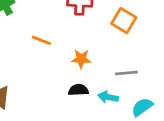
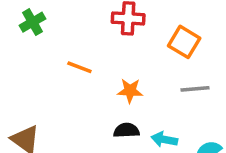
gray line: (127, 73) -> (195, 89), moved

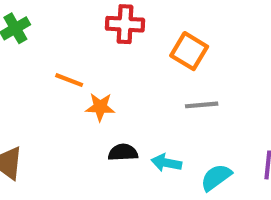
orange star: (130, 91) -> (100, 107), moved

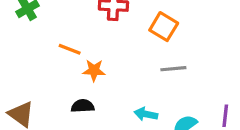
black semicircle: (123, 152) -> (83, 106), moved

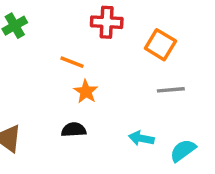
orange line: (70, 49) -> (72, 62), moved
orange star: (94, 70) -> (86, 92), turned 30

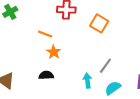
gray line: (171, 90) -> (105, 66), moved, turned -49
cyan arrow: (141, 138) -> (87, 81), turned 72

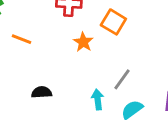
orange line: (45, 34) -> (22, 39), moved
orange star: (54, 52) -> (83, 42), moved

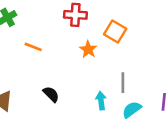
gray line: (122, 79) -> (123, 83), turned -36
black semicircle: (42, 92) -> (51, 94), turned 48

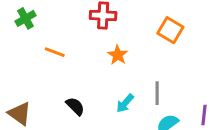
orange square: (115, 31) -> (170, 30), moved
cyan arrow: (101, 101) -> (125, 103), moved, turned -132

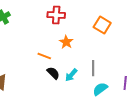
orange line: (55, 52) -> (44, 56), moved
black semicircle: (75, 106) -> (53, 73), moved

